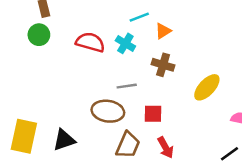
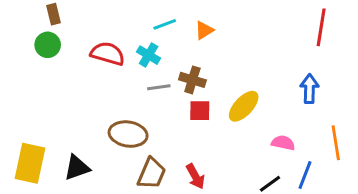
orange triangle: (163, 31) -> (204, 30), moved
gray line: (127, 86) -> (159, 87), moved
red square: (153, 114) -> (200, 111), moved

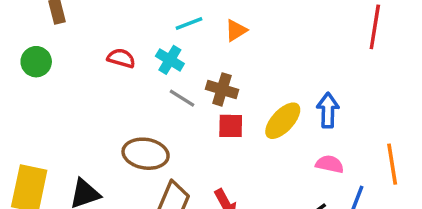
green circle: (48, 45) -> (36, 62), moved
red semicircle: (108, 54) -> (121, 58), size x0.7
gray line: (159, 87) -> (182, 98), turned 40
blue arrow: (309, 89) -> (328, 110), moved

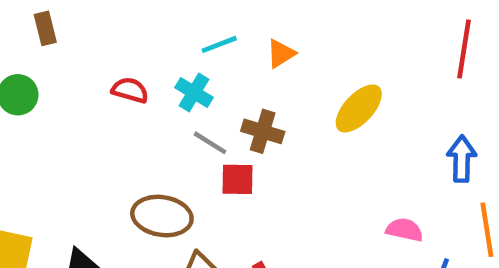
blue arrow: (328, 110) -> (462, 159), moved
yellow ellipse: (283, 121) -> (359, 108), moved
red square: (231, 126) -> (237, 179), moved

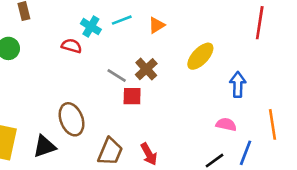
cyan cross: (194, 92) -> (91, 27), moved
brown cross: (263, 131) -> (146, 69), turned 30
blue arrow: (462, 159) -> (238, 85), moved
brown ellipse: (162, 216) -> (72, 119), moved, turned 60

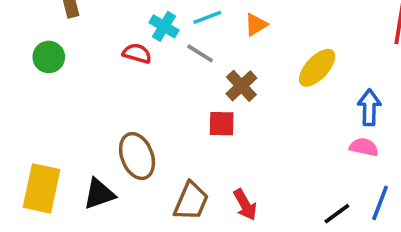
gray line: (117, 75) -> (200, 53), moved
pink semicircle: (226, 124) -> (364, 147), moved

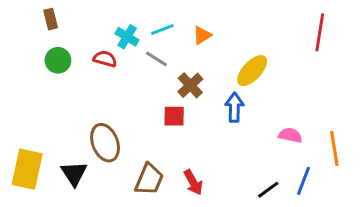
green circle: (49, 57) -> (58, 60), moved
blue arrow: (369, 107) -> (234, 107), moved
black triangle: (99, 194) -> (74, 174), turned -44

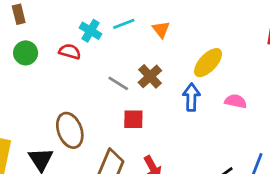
orange triangle: (202, 35) -> (161, 29), turned -36
gray line: (156, 59) -> (118, 83), moved
red square: (174, 116) -> (133, 119), moved
pink semicircle: (290, 135) -> (236, 101), moved

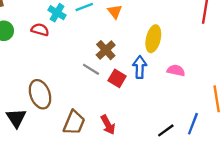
yellow ellipse: (208, 63) -> (153, 39), turned -30
gray line: (118, 83) -> (91, 69), moved
red square: (133, 119) -> (117, 78), moved, turned 30

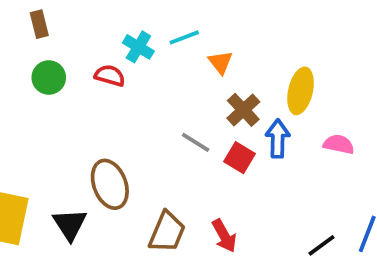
orange triangle: (115, 12) -> (220, 62), moved
brown cross: (106, 50) -> (243, 110), moved

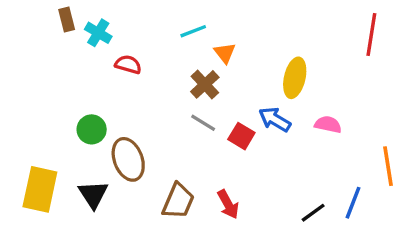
cyan cross: (138, 47) -> (98, 33), moved
green circle: (49, 77) -> (92, 129), moved
brown cross: (243, 110) -> (205, 84), moved
blue arrow: (278, 139) -> (275, 119), turned -60

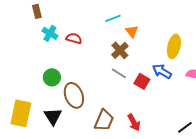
cyan cross: (98, 33) -> (50, 33), moved

